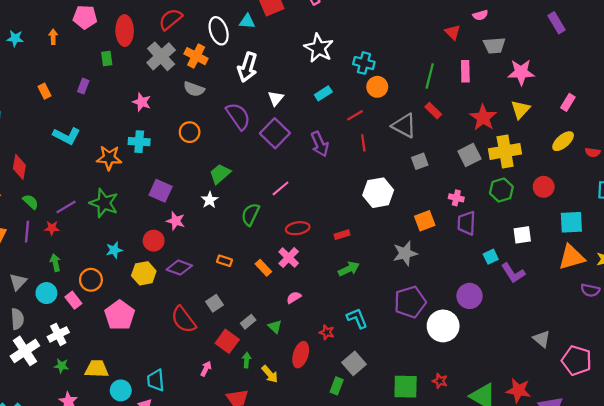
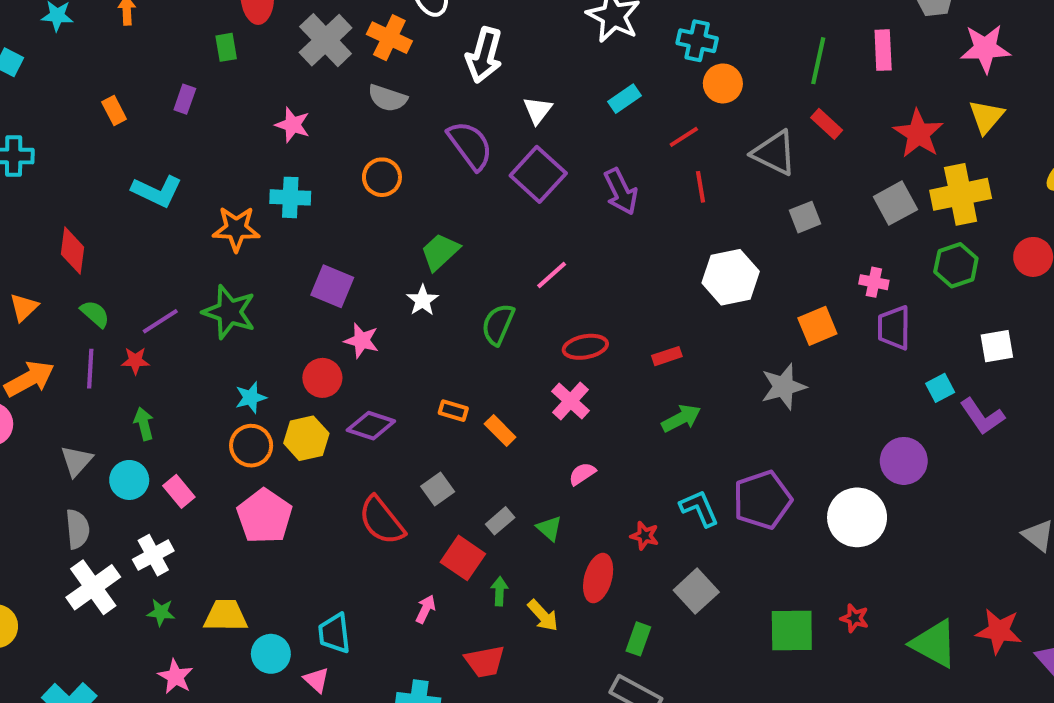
orange rectangle: (263, 268) -> (500, 430), moved
orange circle: (91, 280) -> (251, 446), moved
purple pentagon: (410, 302) -> (762, 500), moved
green rectangle: (337, 386) -> (638, 639), moved

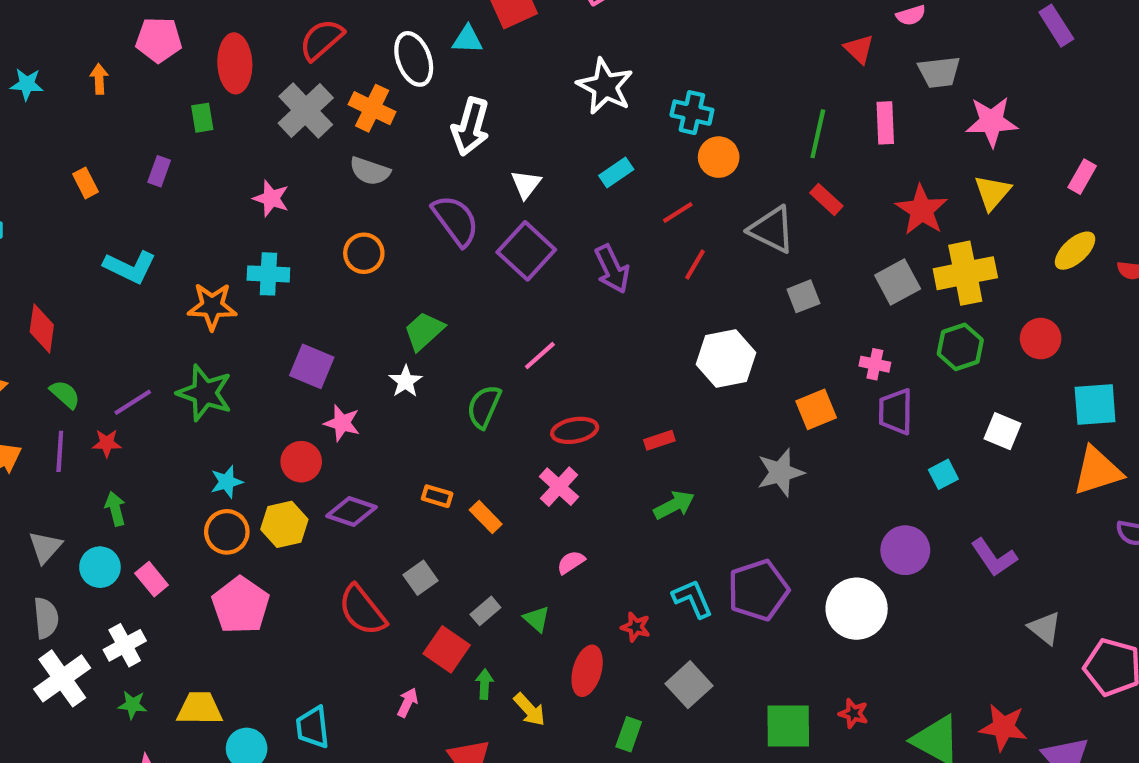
red line: (701, 187) -> (695, 264), turned 40
white square: (997, 346) -> (1003, 431), turned 32
purple L-shape: (982, 416) -> (994, 557), moved

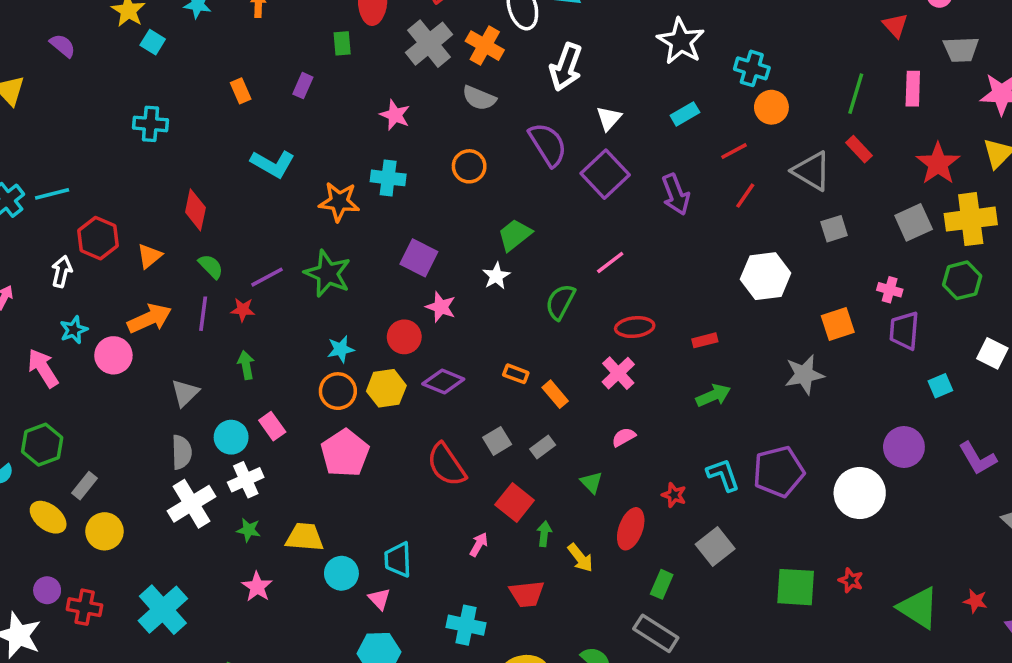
cyan circle: (100, 567) -> (231, 437), moved
gray rectangle: (485, 611) -> (543, 447), moved
red star: (1003, 727) -> (975, 601), size x0.6

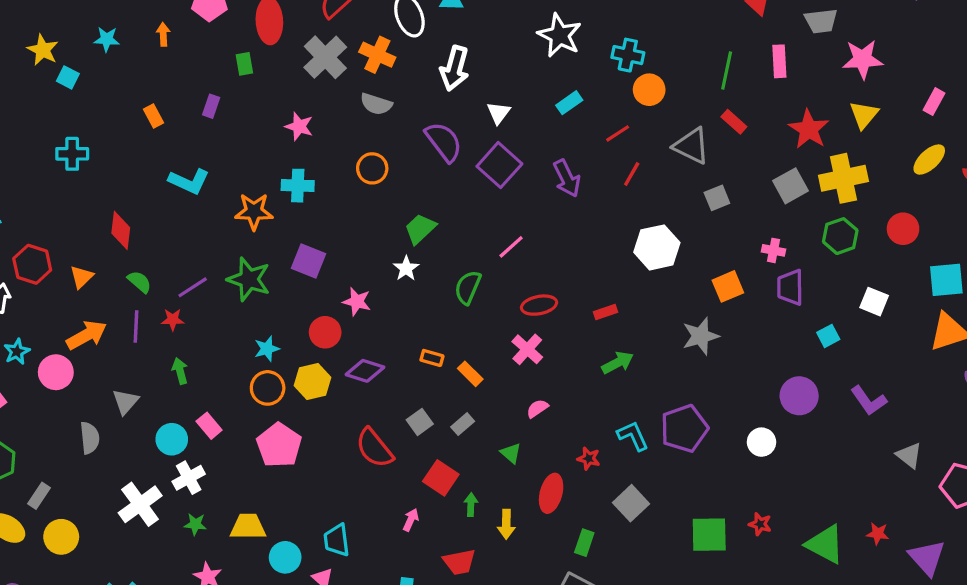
purple square: (419, 258) -> (308, 261), moved
gray semicircle: (182, 452) -> (90, 438), moved
white circle: (860, 493) -> (762, 442), size x0.6
yellow arrow: (580, 558) -> (506, 524), turned 44

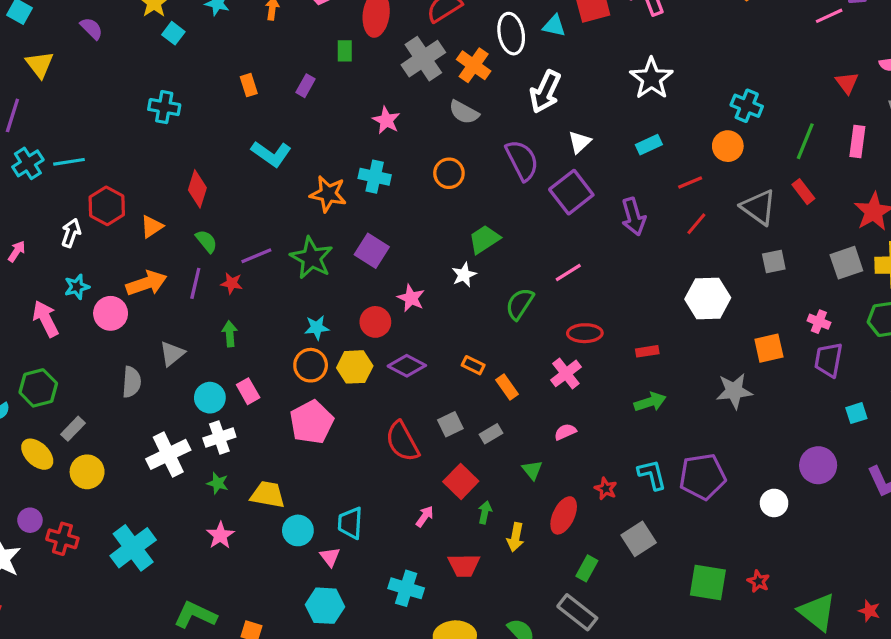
cyan cross: (628, 55) -> (747, 106), moved

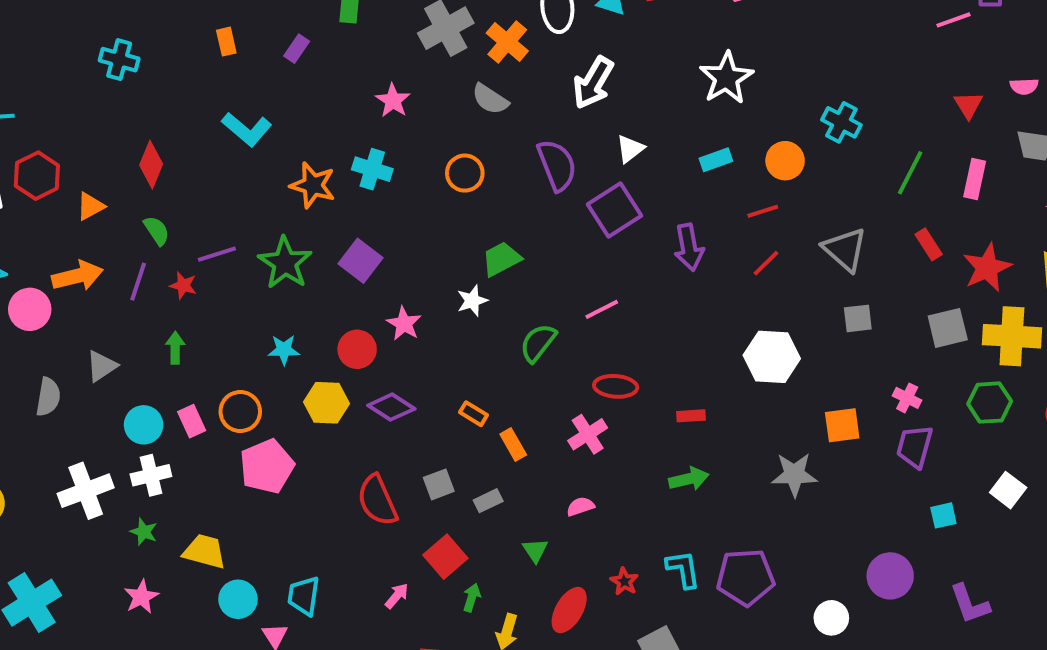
orange circle: (728, 146) -> (785, 161), moved
red rectangle: (803, 192) -> (929, 244), moved
orange circle: (311, 365) -> (240, 412), moved

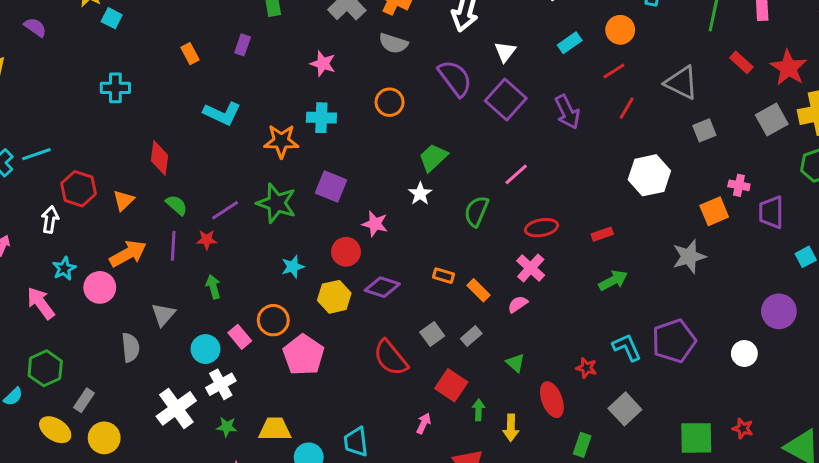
pink cross: (907, 398) -> (739, 185), moved
pink semicircle: (580, 507) -> (518, 304), moved
red ellipse: (569, 610) -> (552, 400), turned -36

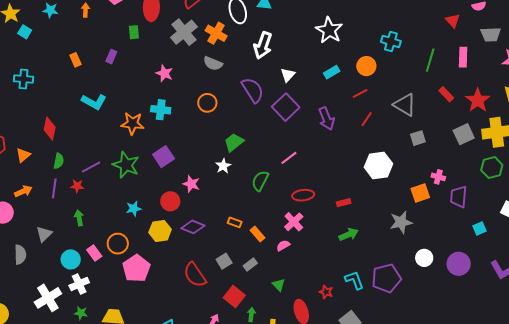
purple square: (331, 187) -> (164, 157), turned 30
green semicircle: (177, 205) -> (59, 161), turned 56
orange arrow: (128, 254) -> (23, 191), size x0.7
white circle: (744, 353) -> (424, 258), moved

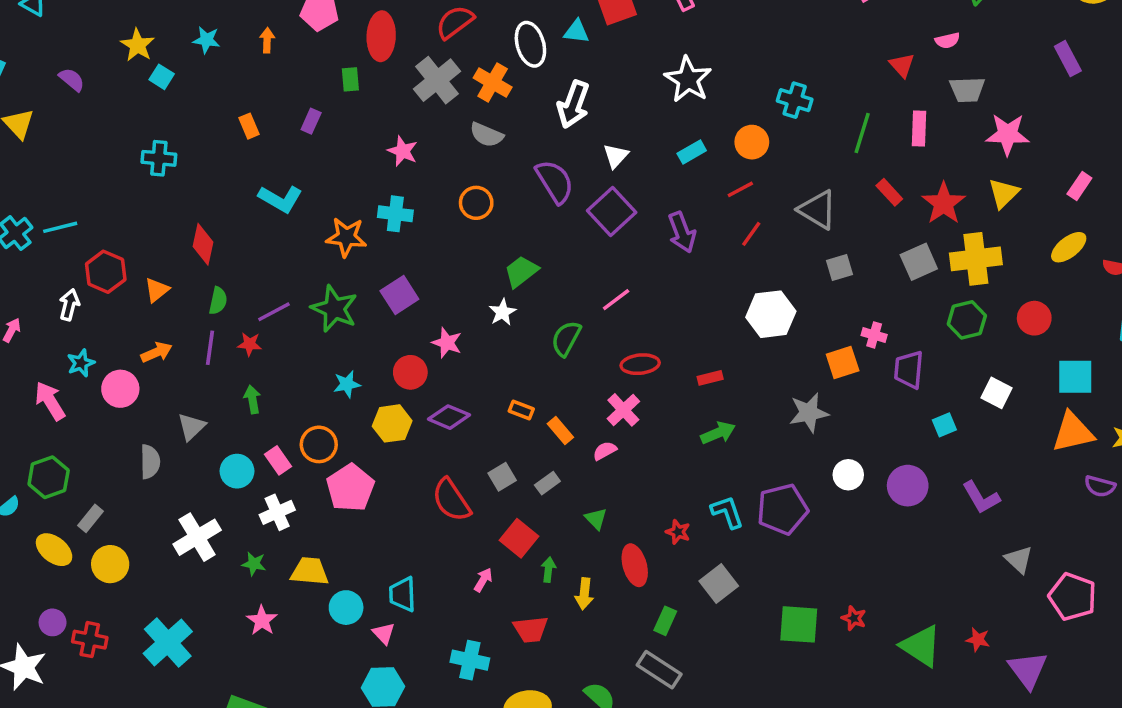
white cross: (79, 284) -> (277, 512), moved

